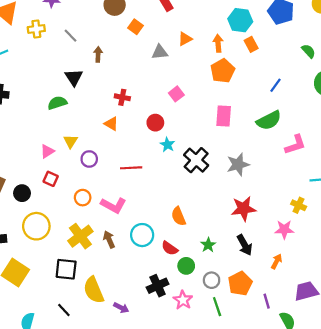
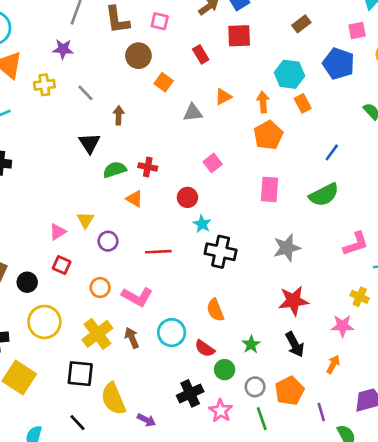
green semicircle: (57, 103) -> (115, 170), moved
pink L-shape: (295, 145) -> (356, 244), moved
black cross: (196, 160) -> (221, 252), moved, turned -30

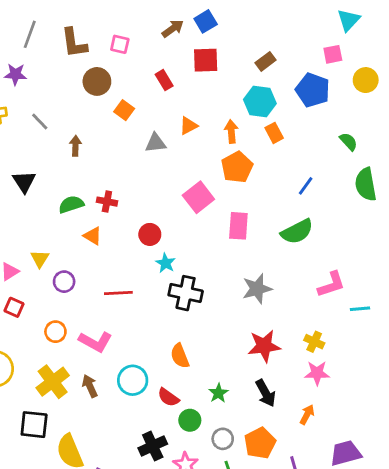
brown rectangle: (301, 24) -> (266, 61), moved
black triangle: (89, 143) -> (24, 182), moved
pink square: (213, 163) -> (198, 197), moved, size x1.5
yellow cross: (360, 297) -> (314, 342), moved

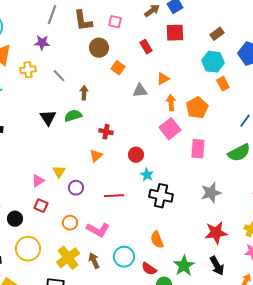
orange arrow: (231, 132) -> (171, 103), moved
green semicircle: (71, 204) -> (73, 116), moved
orange triangle: (93, 236) -> (96, 156), turned 48
green star: (218, 393) -> (184, 266), size x1.5

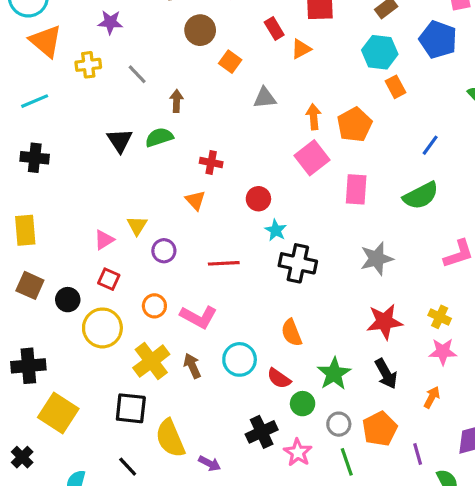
orange triangle: (163, 79) -> (301, 49), moved
orange triangle: (96, 156) -> (195, 200), turned -32
yellow circle: (28, 249) -> (102, 328), moved

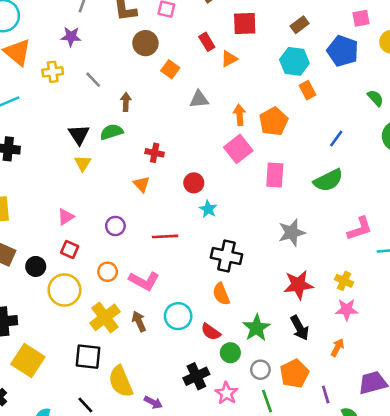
yellow triangle: (137, 226) -> (83, 163), moved
black cross: (298, 263) -> (226, 256), moved

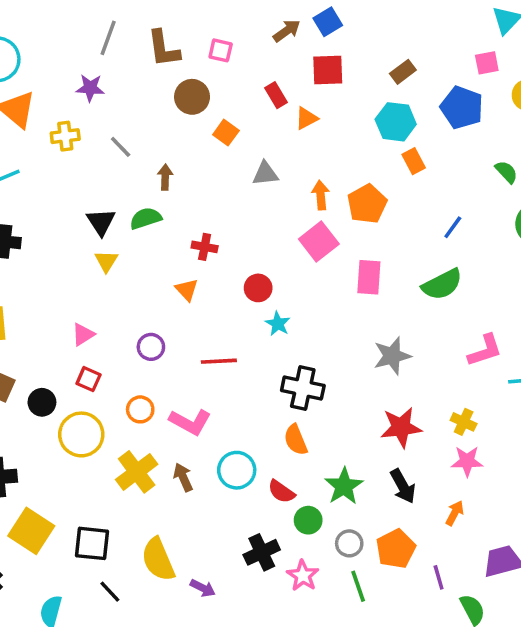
black square: (88, 357) -> (92, 543), moved

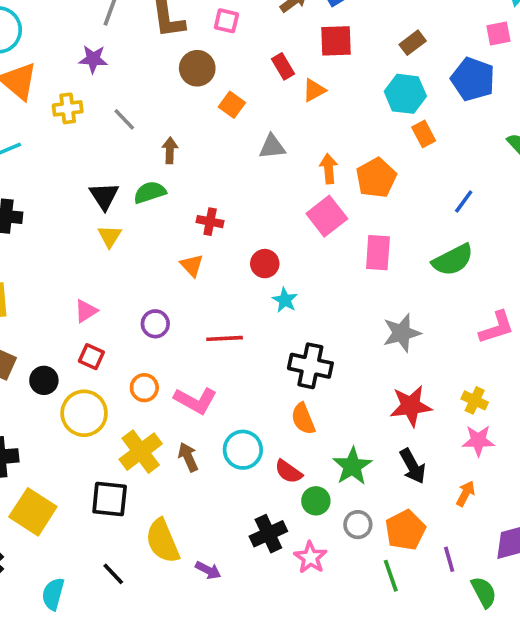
black square: (92, 543) -> (110, 499), moved
green line: (358, 586) -> (391, 576), moved

